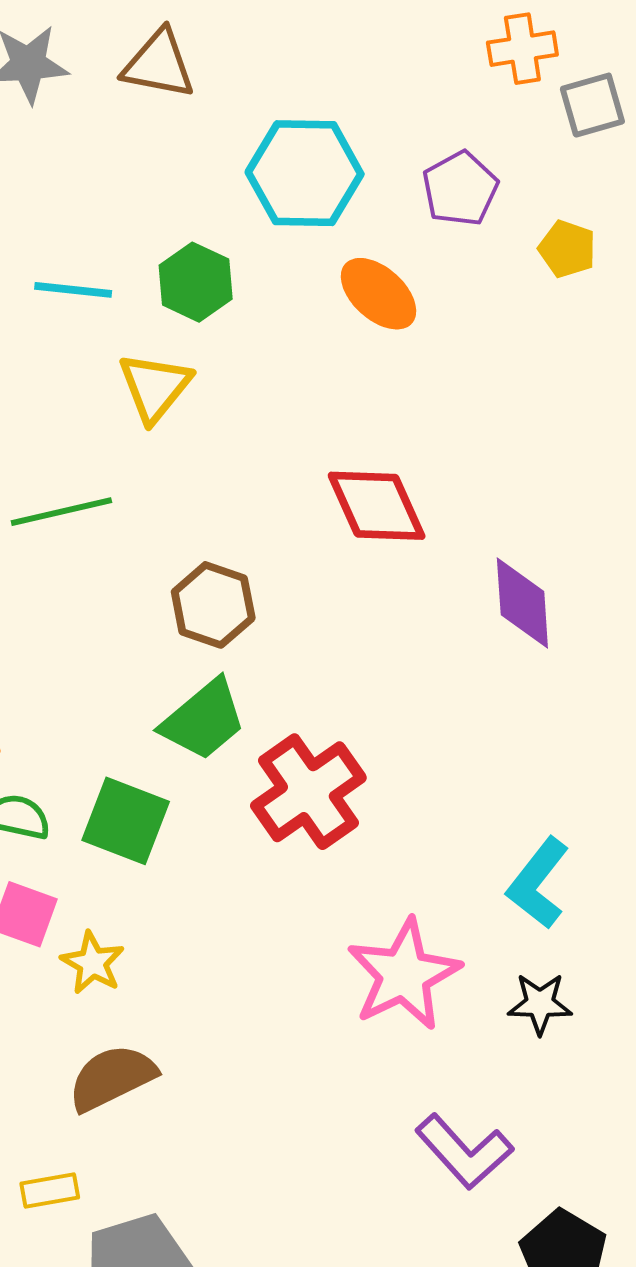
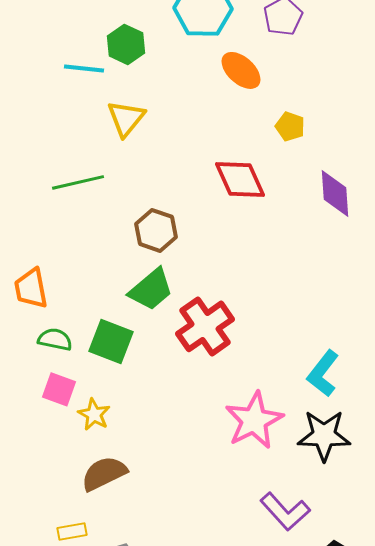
yellow pentagon: (567, 249) -> (290, 126), moved
green hexagon: (196, 282) -> (126, 44), moved
purple diamond: (522, 603) -> (335, 193), moved
black star: (540, 1004) -> (324, 435), size x1.6

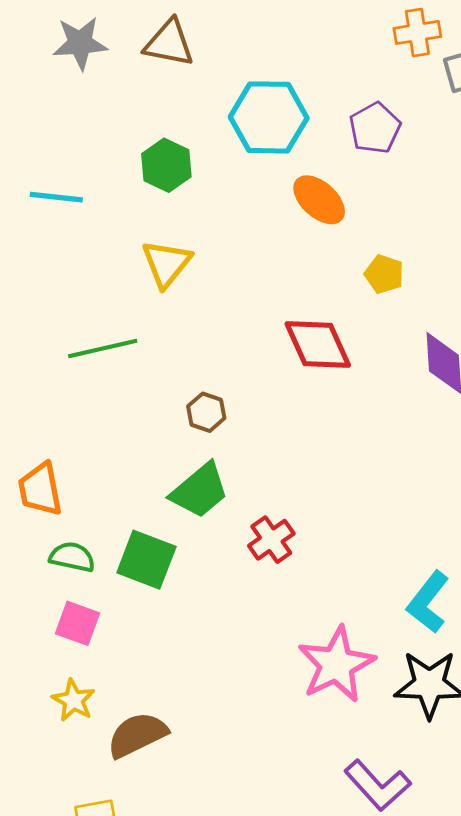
cyan line: (84, 68) -> (56, 197), moved
brown hexagon: (156, 230) -> (206, 412), size x0.7
red cross: (205, 326) -> (271, 540), size x0.6
yellow star: (94, 414) -> (73, 700), moved

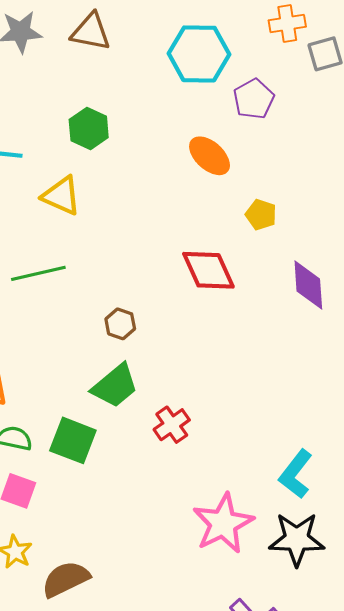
cyan hexagon: (269, 117) -> (199, 54), moved
yellow triangle: (166, 264) -> (61, 196), moved, turned -45

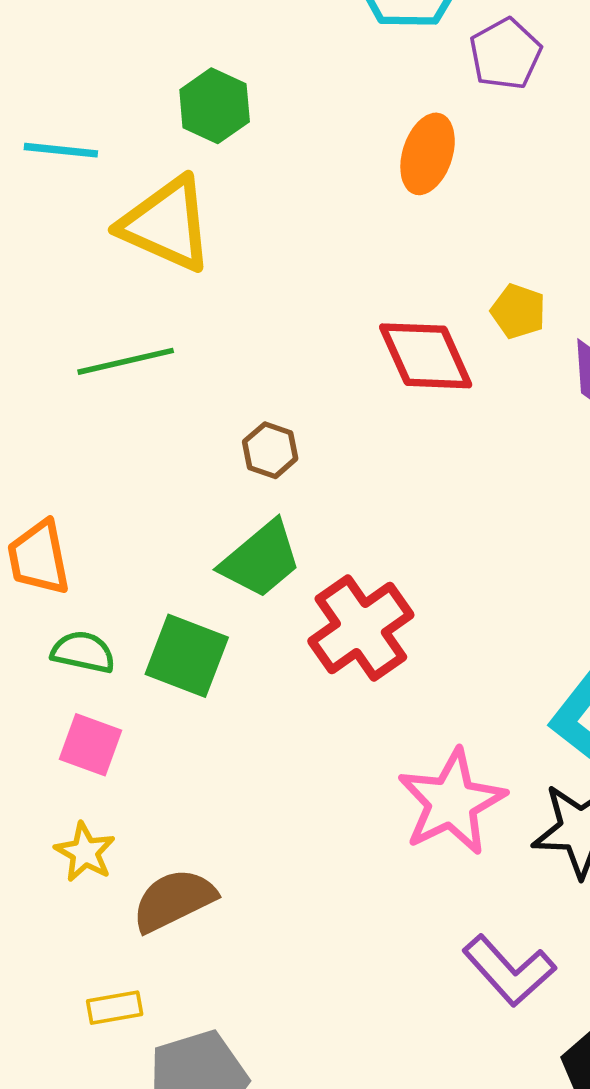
orange ellipse: (210, 156) -> (428, 154), turned 66
yellow triangle: (61, 196) -> (166, 224), size x1.4
yellow pentagon: (261, 215) -> (518, 311), moved
red cross: (172, 425) -> (361, 628), size x1.6

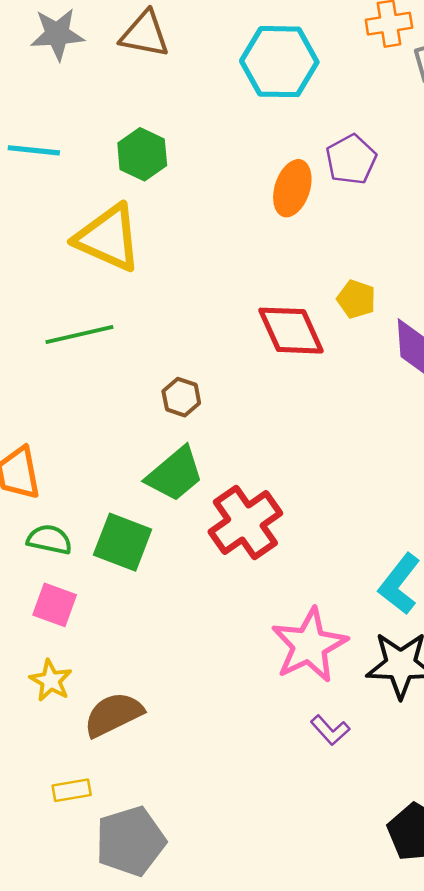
purple pentagon: (505, 54) -> (351, 159), moved
cyan line: (61, 150) -> (34, 150), moved
purple L-shape: (509, 971) -> (330, 730), moved, size x0.6

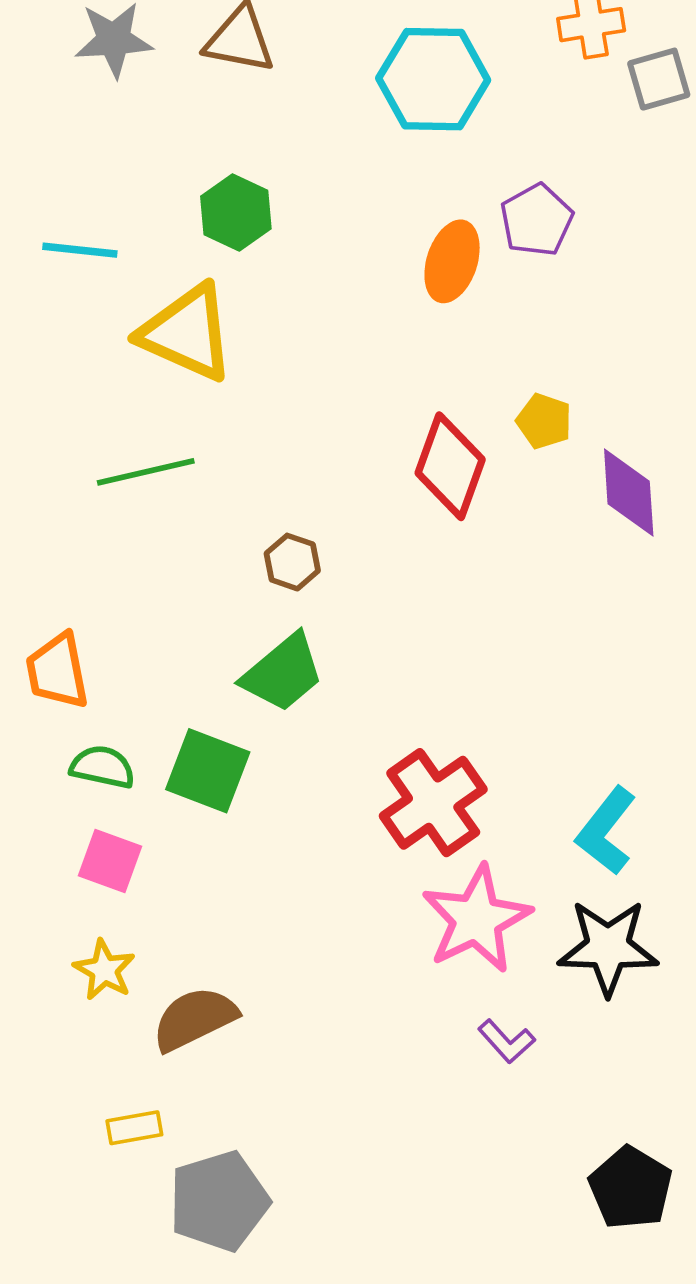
cyan line: (34, 150) -> (80, 250), moved
red diamond: (291, 331) -> (450, 466), turned 44
red cross: (245, 523) -> (433, 803), moved

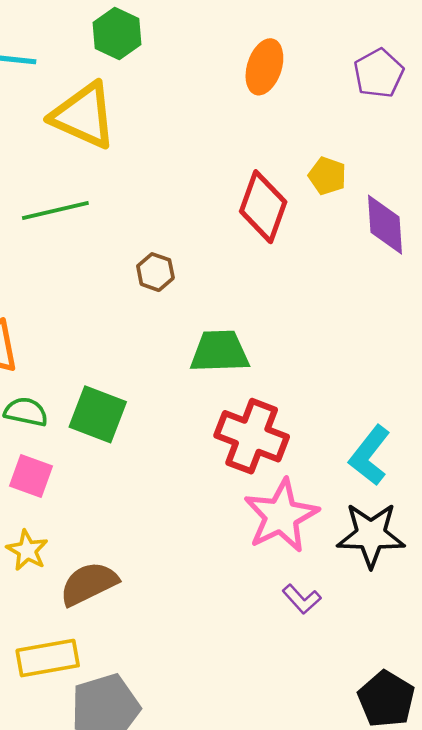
purple pentagon: (537, 220) -> (379, 73), moved
green trapezoid: (283, 673) -> (220, 352), moved, turned -142
red cross: (433, 803) -> (252, 436), turned -34
yellow rectangle: (134, 1128) -> (48, 658), size x1.6

